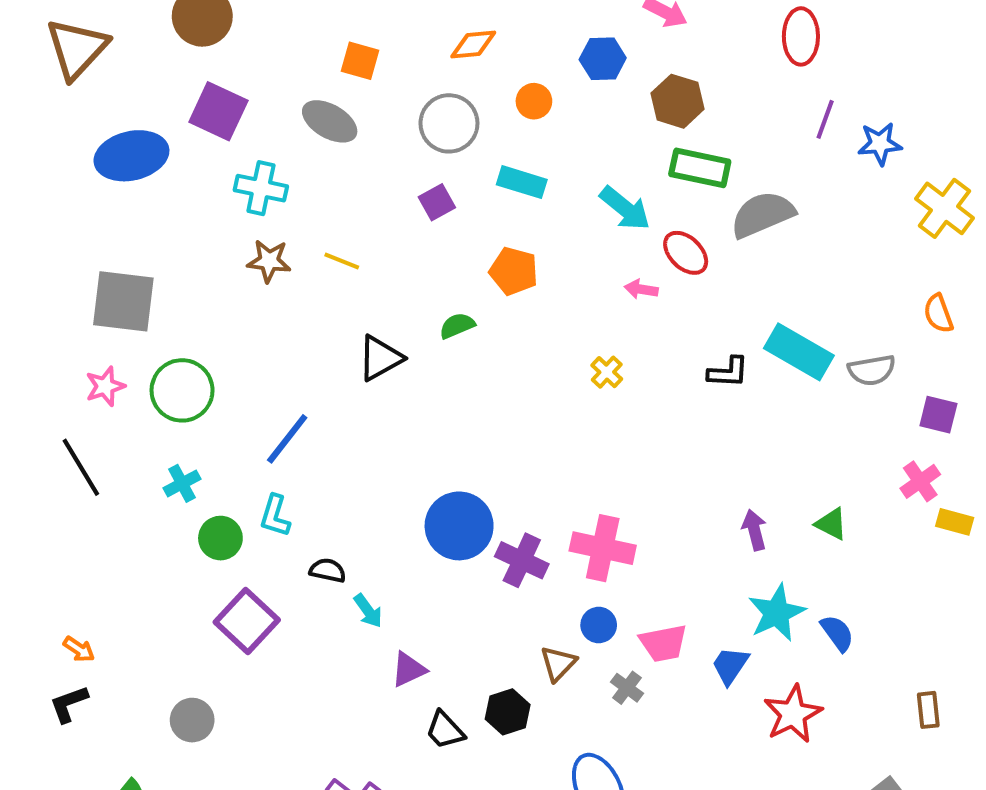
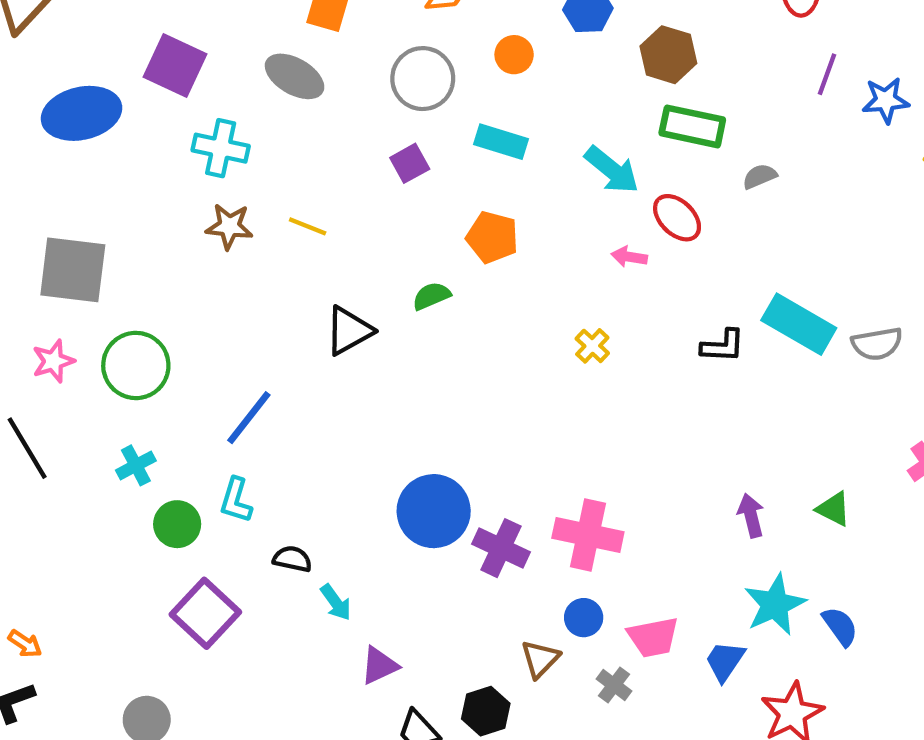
gray semicircle: (762, 214) -> (760, 176), size x0.5

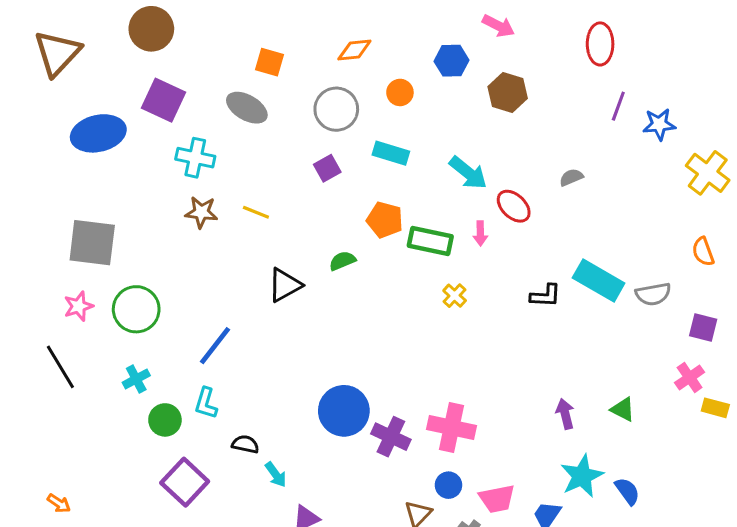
green rectangle: (692, 126) -> (430, 241), moved
pink arrow: (629, 257) -> (480, 233), turned -100

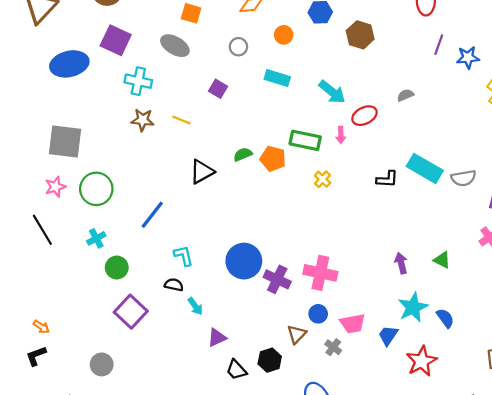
gray circle: (336, 109) -> (238, 47), size x0.6
purple square: (327, 168) -> (218, 89), moved, turned -30
red ellipse: (514, 206) -> (364, 116), turned -70
orange pentagon: (385, 220) -> (273, 159), moved
cyan L-shape: (206, 403) -> (184, 256), moved, turned 150

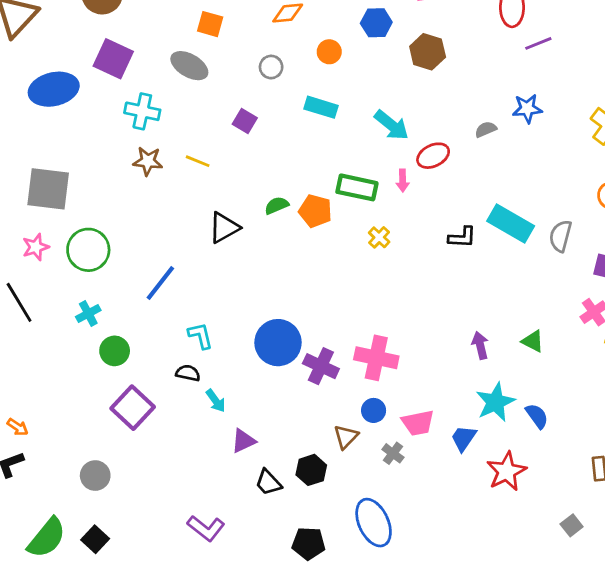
purple line: (439, 45) -> (538, 43), moved, turned 48
blue star: (468, 57) -> (527, 109), moved
gray semicircle: (464, 178) -> (560, 236), turned 115

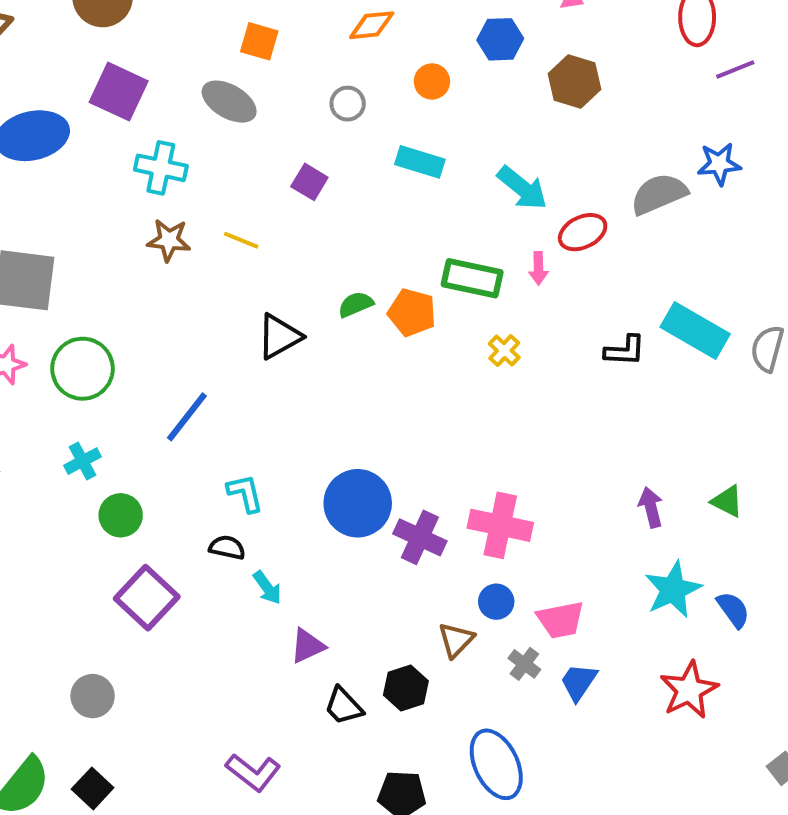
gray semicircle: (486, 129) -> (659, 194), size x1.8
blue trapezoid: (464, 438) -> (579, 682), moved

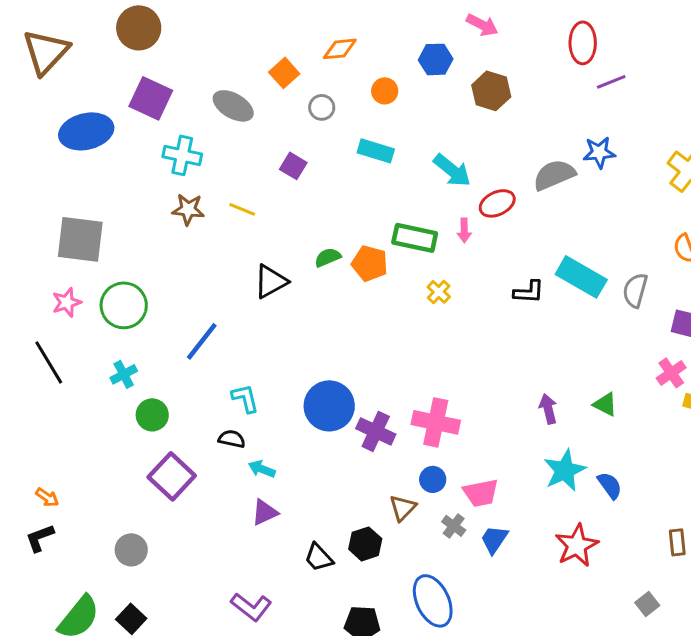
orange square: (259, 41) -> (284, 73), moved, turned 32
cyan arrow: (267, 588) -> (262, 469), turned 148
purple triangle: (307, 646) -> (265, 512), moved

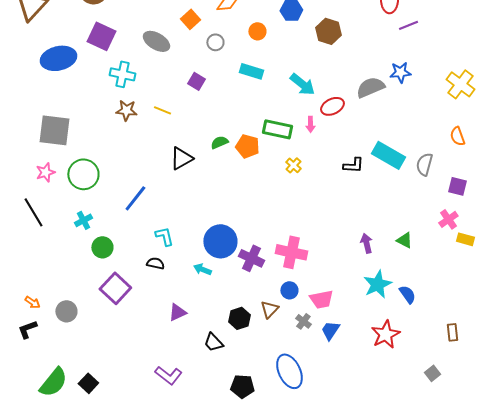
cyan arrow: (262, 469) -> (202, 269), moved
black hexagon: (365, 544) -> (239, 318), moved
gray circle: (131, 550) -> (66, 311), moved

